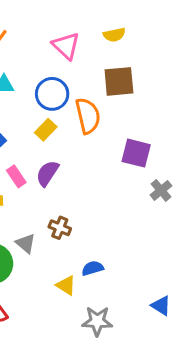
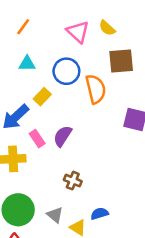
yellow semicircle: (114, 35) -> (107, 28), moved, turned 54
yellow rectangle: (46, 130) -> (42, 97), moved
gray triangle: (26, 243) -> (55, 215), moved

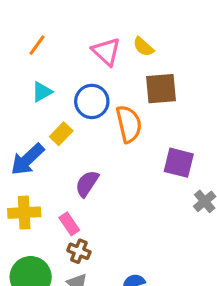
cyan triangle: (27, 64) -> (42, 92), turned -30
pink rectangle: (37, 139) -> (69, 224), moved
brown cross: (73, 181) -> (79, 251), moved

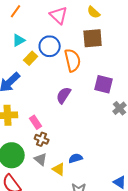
yellow semicircle: (143, 47) -> (94, 12), moved
yellow rectangle: (61, 134) -> (31, 58), moved
purple semicircle: (87, 184) -> (64, 95), moved

